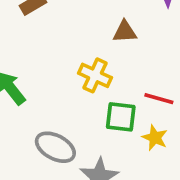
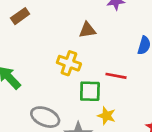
yellow star: (155, 138) -> (106, 116), moved

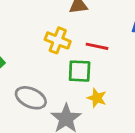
red line: (116, 76) -> (97, 46), moved

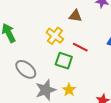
yellow star: (97, 98) -> (69, 90), moved

